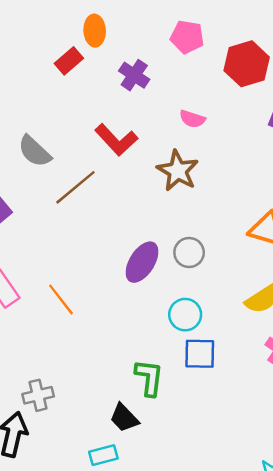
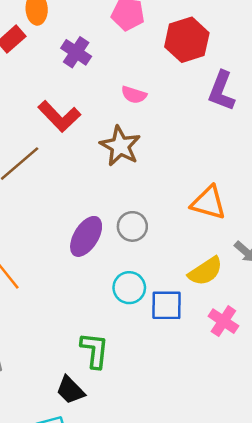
blue square: (200, 354) -> (167, 305), moved

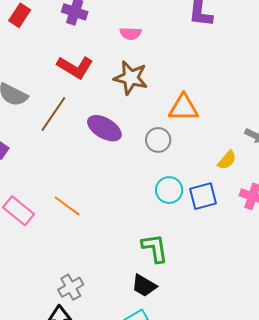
orange triangle: (208, 203) -> (184, 108), moved
purple ellipse: (86, 236) -> (104, 128), moved, turned -76
yellow semicircle: (205, 271) -> (227, 160), size x0.7

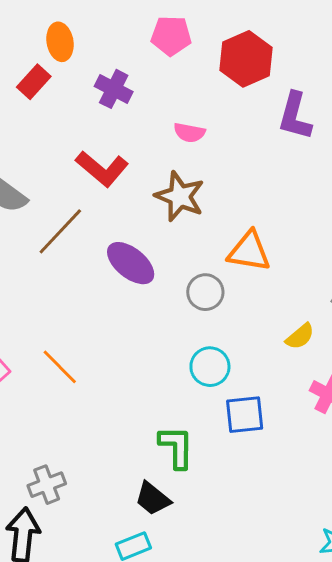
blue square: (203, 196) -> (245, 415), moved

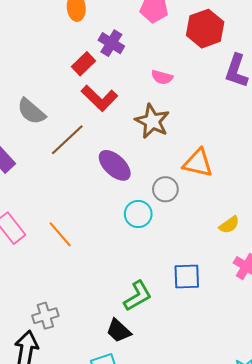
red rectangle: (34, 82) -> (84, 64), moved
cyan circle: (210, 367) -> (138, 214), moved
green L-shape: (176, 447) -> (138, 296), turned 56

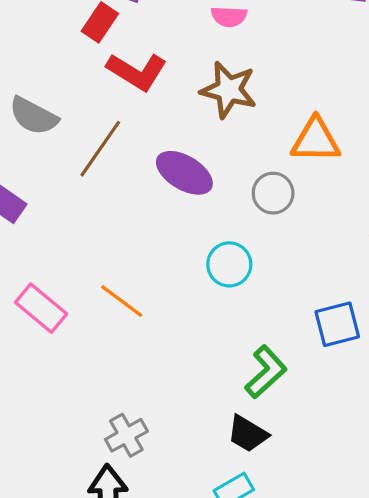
cyan circle: (138, 214) -> (229, 264), moved

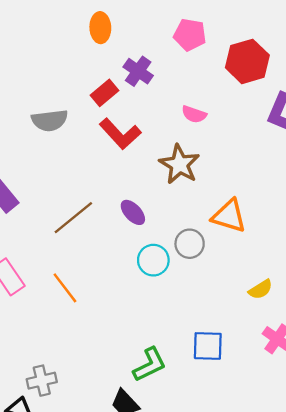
gray semicircle: (34, 116) -> (50, 120), moved, turned -51
brown line: (100, 149) -> (73, 218), moved
purple ellipse: (184, 173) -> (133, 212), size x0.7
cyan circle: (229, 264) -> (153, 260), moved

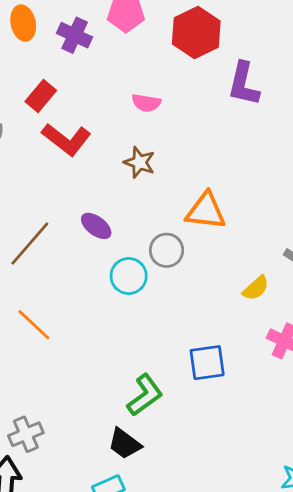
purple cross: (138, 71) -> (75, 35), moved
brown star: (179, 164) -> (139, 162), size x0.7

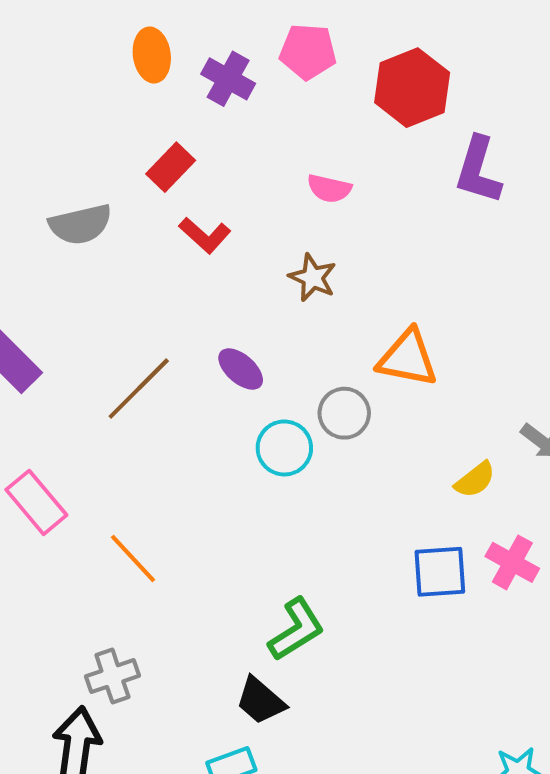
red L-shape: (66, 139) -> (205, 235), size x0.7
orange line: (34, 325) -> (133, 558), moved
blue square: (207, 363) -> (440, 572), moved

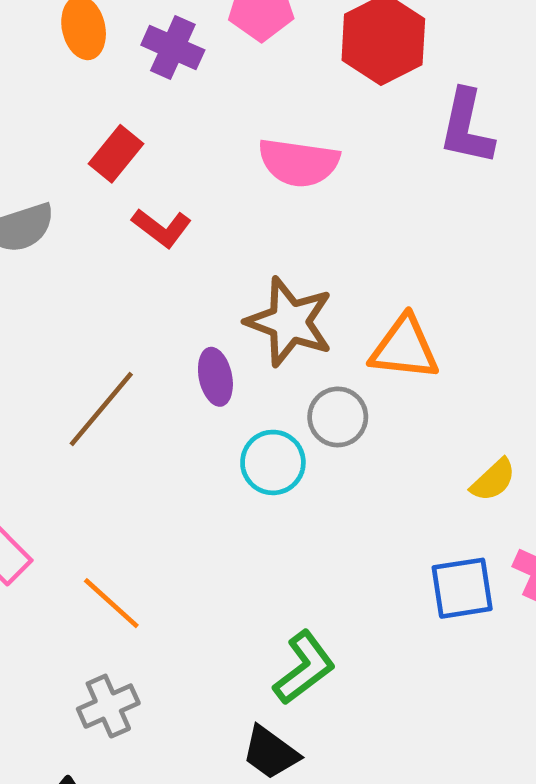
pink semicircle: (329, 188) -> (299, 163), size x1.6
brown star: (313, 278) -> (289, 322), moved, size x1.6
purple ellipse: (241, 369) -> (215, 377), turned 42
gray cross: (112, 676) -> (108, 706), moved

